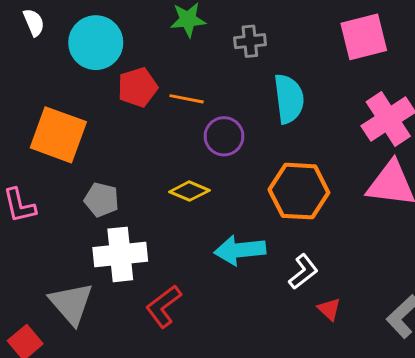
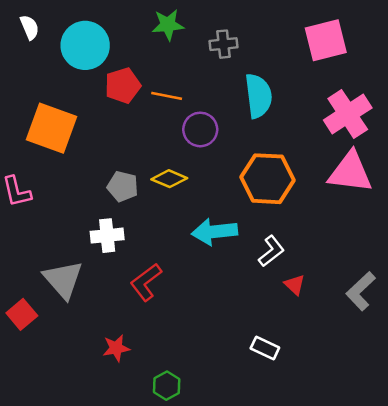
gray pentagon: (102, 200) -> (123, 186), moved
white cross: (120, 254) -> (107, 236), size x0.7

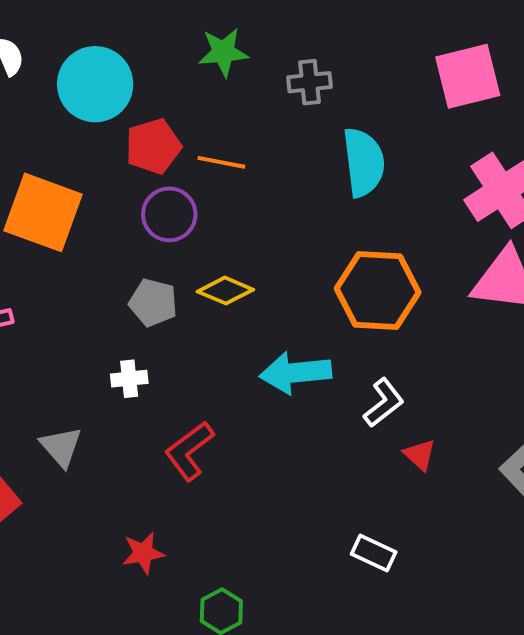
purple circle: (200, 129) -> (169, 214), moved
white cross: (107, 236) -> (129, 379), size x0.7
gray triangle: (63, 280) -> (61, 447), size x0.7

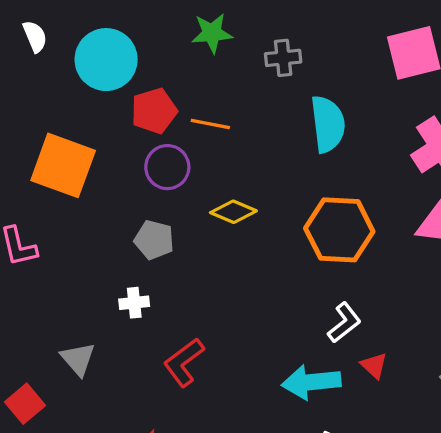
yellow diamond: (225, 291) -> (233, 212), moved
cyan arrow: (295, 373) -> (311, 382), moved

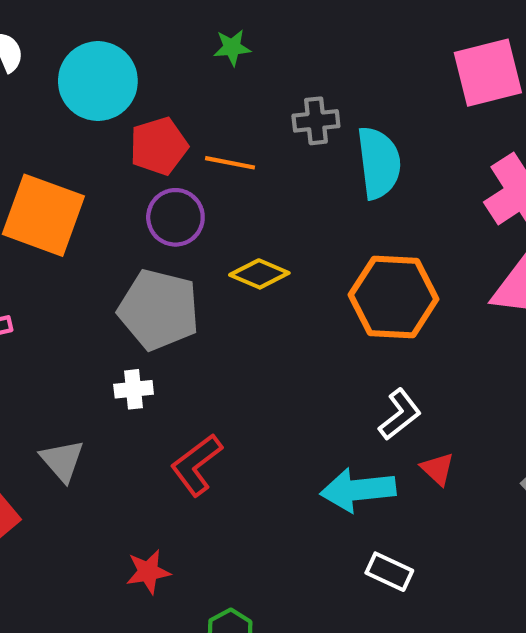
green star: (212, 33) -> (232, 47), size x0.7
gray cross: (283, 58) -> (316, 121), moved
gray pentagon: (154, 240) -> (159, 310), size x1.6

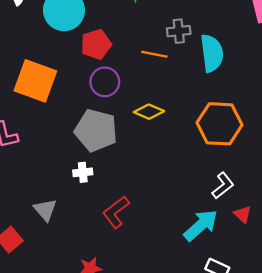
orange line: (230, 163) -> (154, 54), moved
cyan arrow: (358, 490) -> (201, 225), turned 144

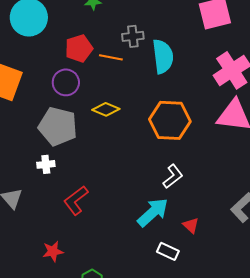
red pentagon: (96, 44) -> (79, 48), moved
red triangle: (243, 214) -> (191, 225), moved

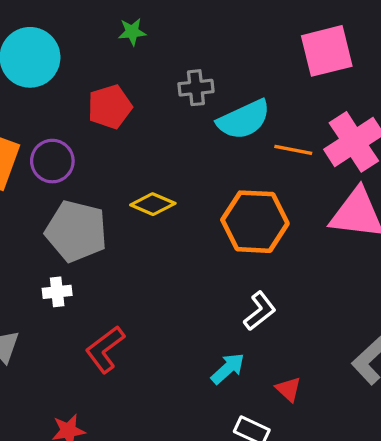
cyan semicircle: (163, 56) -> (244, 120), turned 72
orange line: (111, 57) -> (293, 150), moved
purple circle: (66, 82) -> (52, 161), moved
cyan arrow: (153, 212) -> (228, 368), size x0.7

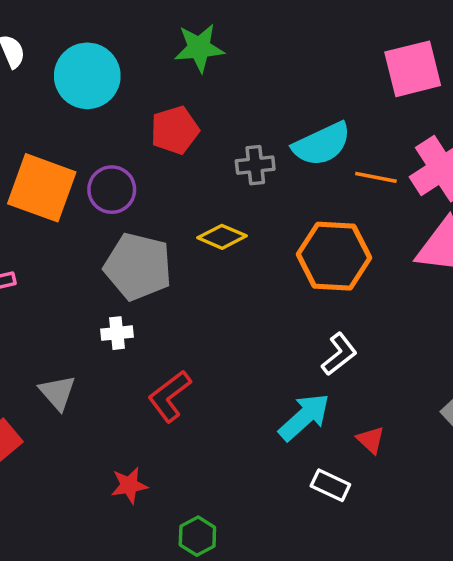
green star: (132, 32) -> (199, 48), size x1.6
gray cross: (196, 88) -> (255, 165), moved
cyan arrow: (228, 368) -> (304, 417), size x1.4

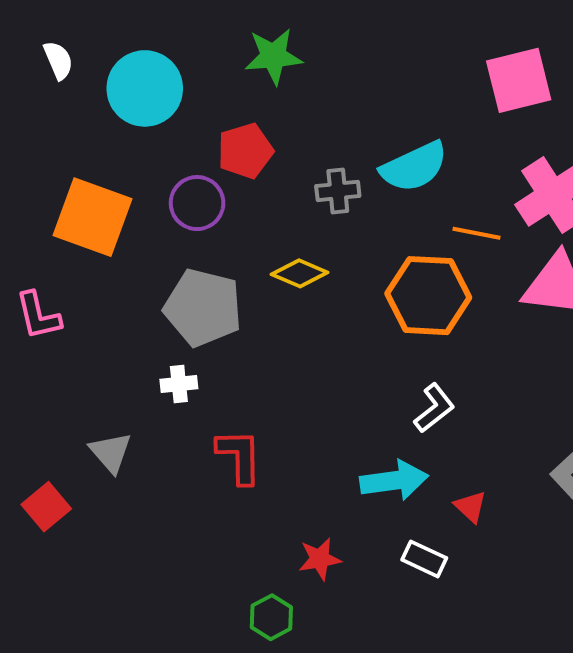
orange line: (376, 177) -> (476, 233), moved
purple circle: (112, 190) -> (197, 203), moved
red L-shape: (169, 396) -> (239, 456), turned 126
cyan arrow: (304, 417) -> (394, 481), turned 34
red star: (129, 485) -> (320, 559), moved

